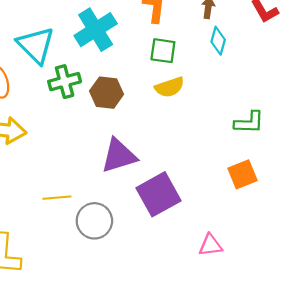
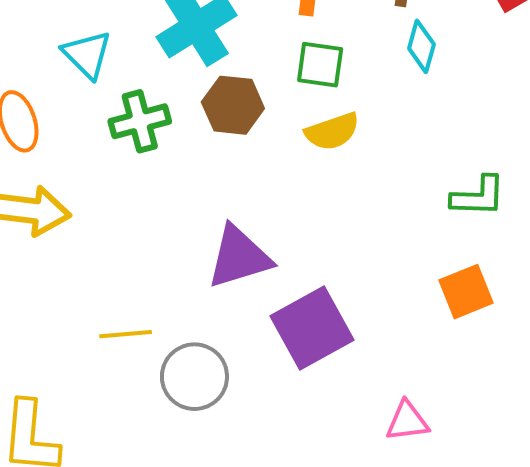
cyan triangle: (36, 45) -> (87, 54), size x0.7
brown hexagon: (107, 93) -> (233, 105), moved

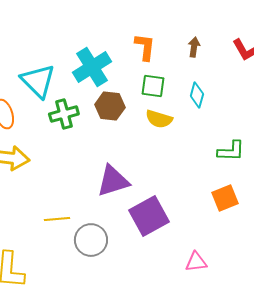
cyan diamond: (421, 46) -> (197, 95), moved
cyan triangle: (87, 54) -> (38, 81), size x1.4
yellow semicircle: (332, 131) -> (159, 119), turned 36

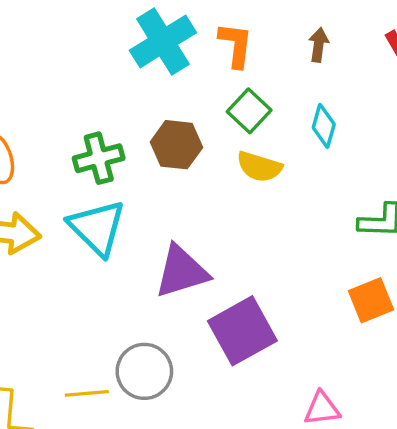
cyan cross: (92, 67) -> (163, 41), moved
cyan triangle: (38, 81) -> (97, 228), moved
green square: (153, 86) -> (249, 111), turned 35
yellow line: (57, 219) -> (87, 393), moved

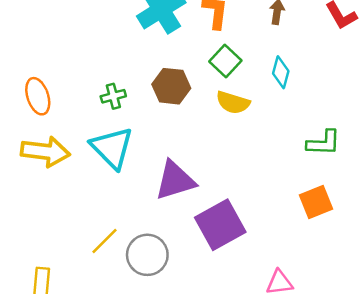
green cross: (99, 158) -> (113, 96), size x0.7
yellow line: (87, 393) -> (104, 241), moved, turned -40

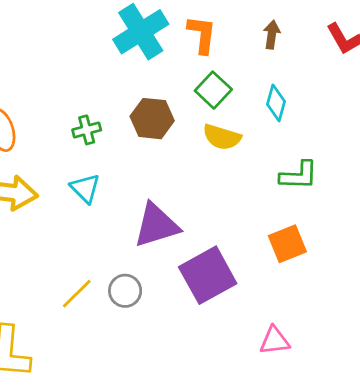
green L-shape: (324, 143) -> (299, 175), moved
cyan triangle: (112, 148) -> (85, 188), size x0.6
orange square: (316, 202) -> (287, 244), moved
gray circle: (147, 255) -> (125, 291), moved, size x0.7

